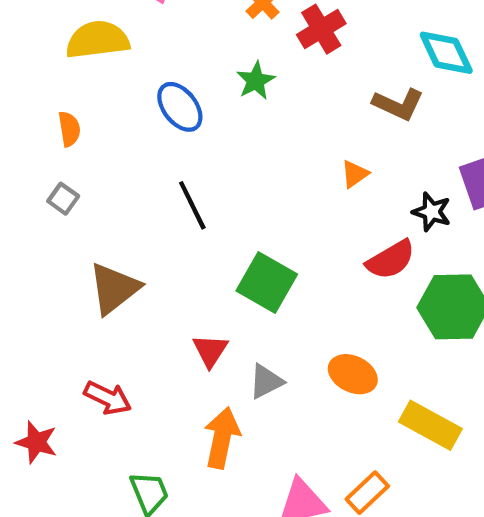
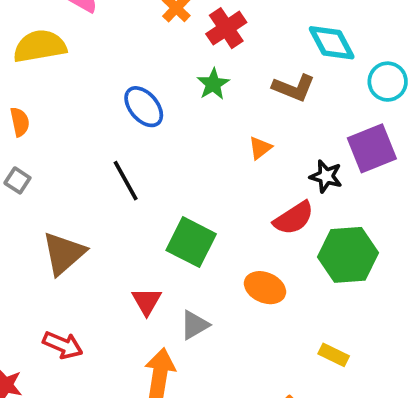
green star: (256, 81) -> (213, 84), moved
blue ellipse: (180, 107) -> (144, 107), moved
orange ellipse: (353, 374) -> (265, 288), moved
yellow rectangle: (430, 425) -> (334, 355), size x0.6

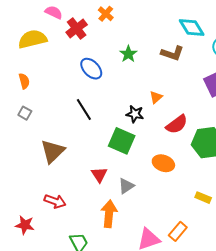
red cross: (226, 28) -> (77, 28), moved
orange triangle: (260, 148) -> (156, 97), moved
black star: (326, 176) -> (135, 114), moved

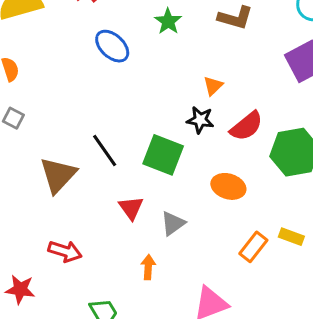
black line: (84, 110) -> (105, 150), moved
black star: (135, 114) -> (200, 120), moved
orange arrow: (109, 214) -> (148, 267), size x0.6
orange rectangle: (178, 231) -> (253, 247), moved

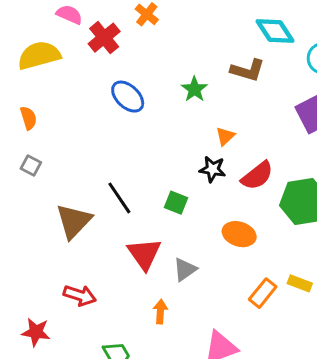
green star: (168, 21) -> (194, 89), moved
green square: (163, 155) -> (176, 203), size x0.6
red triangle: (131, 208) -> (144, 254), size x1.4

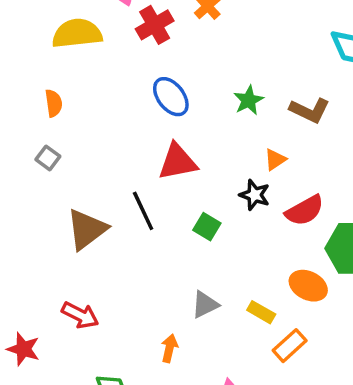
brown L-shape: (248, 70) -> (310, 110), moved
orange ellipse: (239, 234) -> (308, 286), moved
red triangle: (144, 254) -> (178, 162), moved, turned 45
yellow rectangle: (300, 283) -> (261, 312), moved

